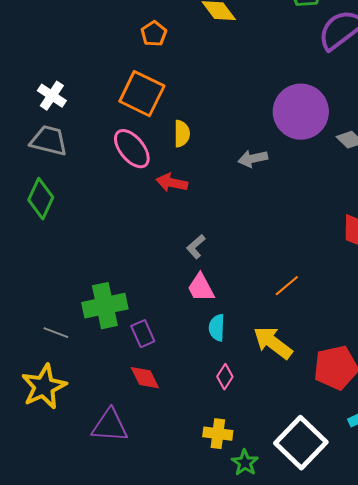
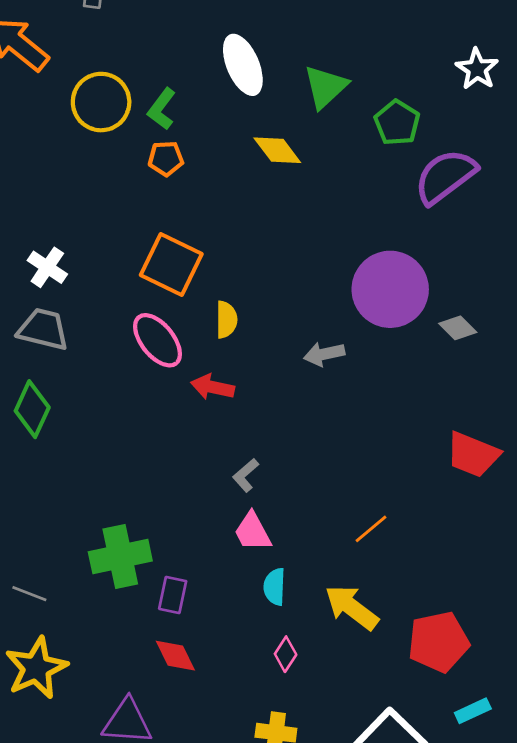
orange pentagon: (154, 34) -> (166, 158), moved, turned 30
gray line: (56, 333) -> (29, 594), moved
purple rectangle: (143, 334) -> (173, 595), turned 36

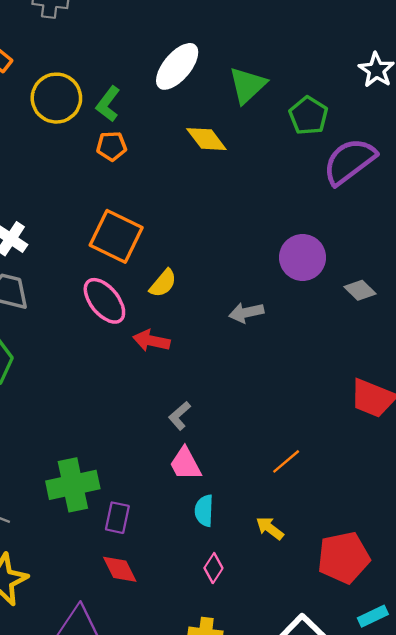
white ellipse: (243, 65) -> (177, 66), turned 63
purple circle: (390, 289) -> (303, 257), size x0.7
yellow semicircle: (226, 320) -> (163, 283), turned 40
yellow arrow: (352, 607) -> (270, 528), size x0.6

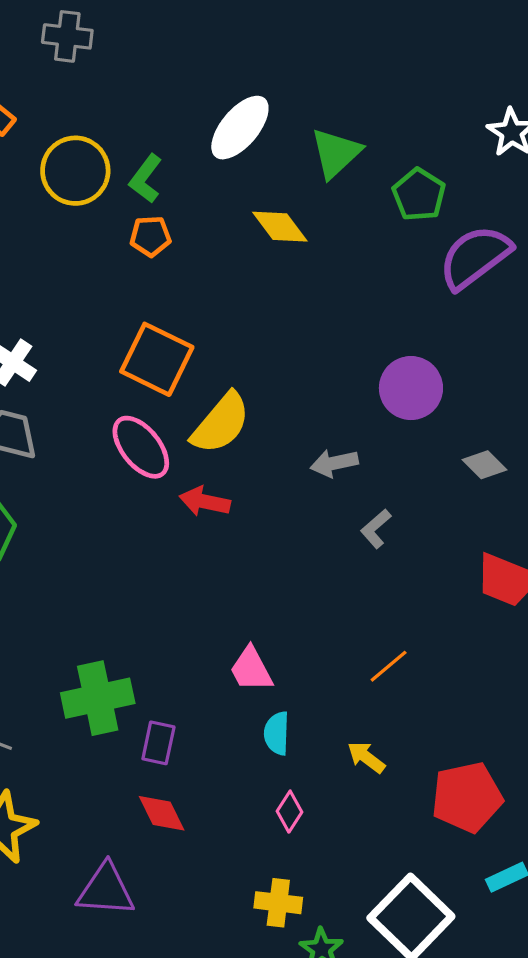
yellow semicircle: (163, 283) -> (221, 423), size x1.6
gray diamond: (360, 290) -> (484, 465), moved
gray L-shape: (179, 416) -> (376, 529), moved

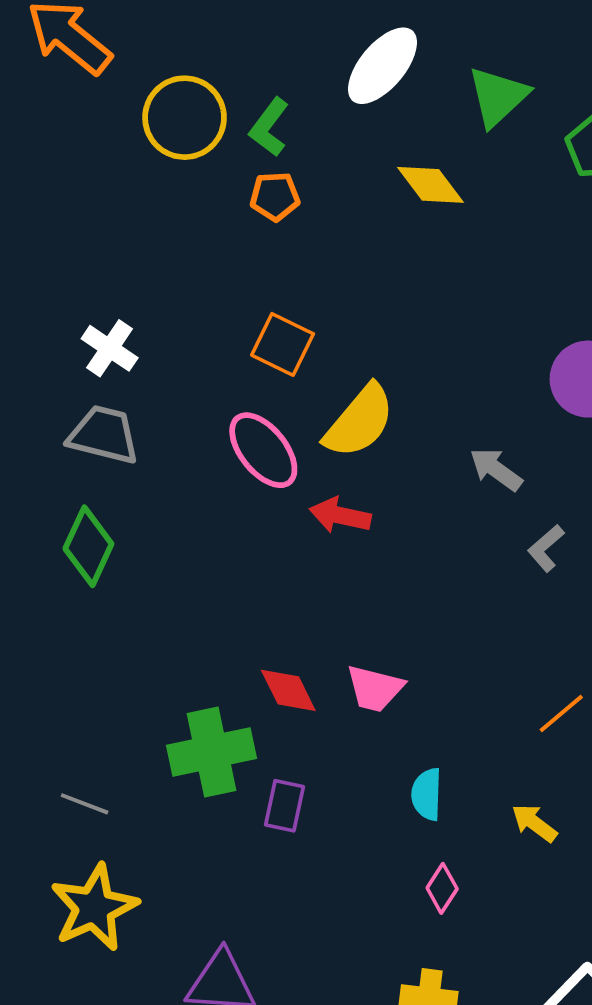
orange square: (157, 359) -> (283, 344), size x0.7
gray arrow: (334, 463) -> (496, 469), turned 48
pink trapezoid: (251, 669) -> (375, 689), moved, turned -48
red diamond: (162, 813) -> (288, 690), moved

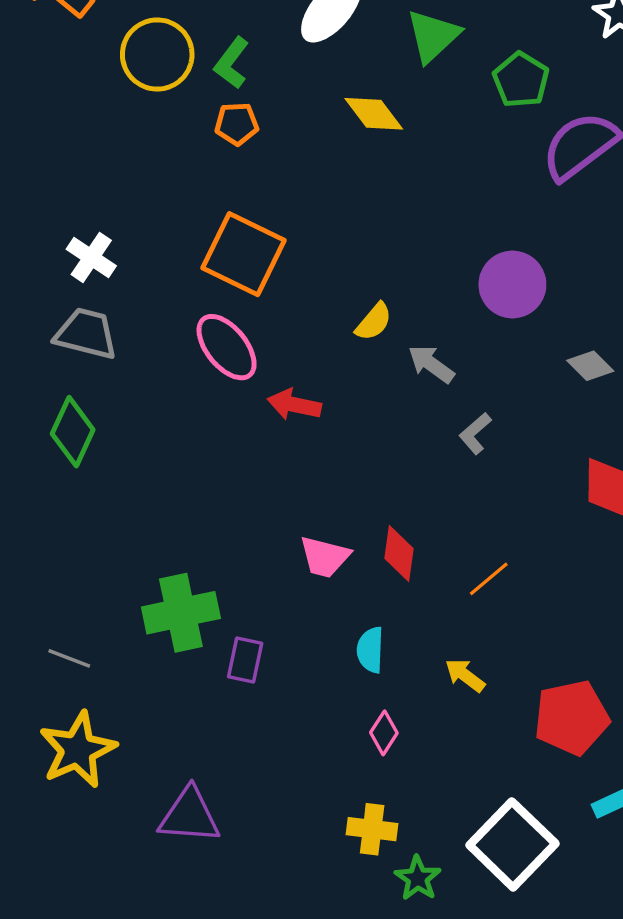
orange square: (283, 344) -> (243, 254), size x1.5
yellow semicircle: (359, 421) -> (374, 322), moved, size x0.6
red diamond: (288, 690) -> (399, 553), moved, turned 34

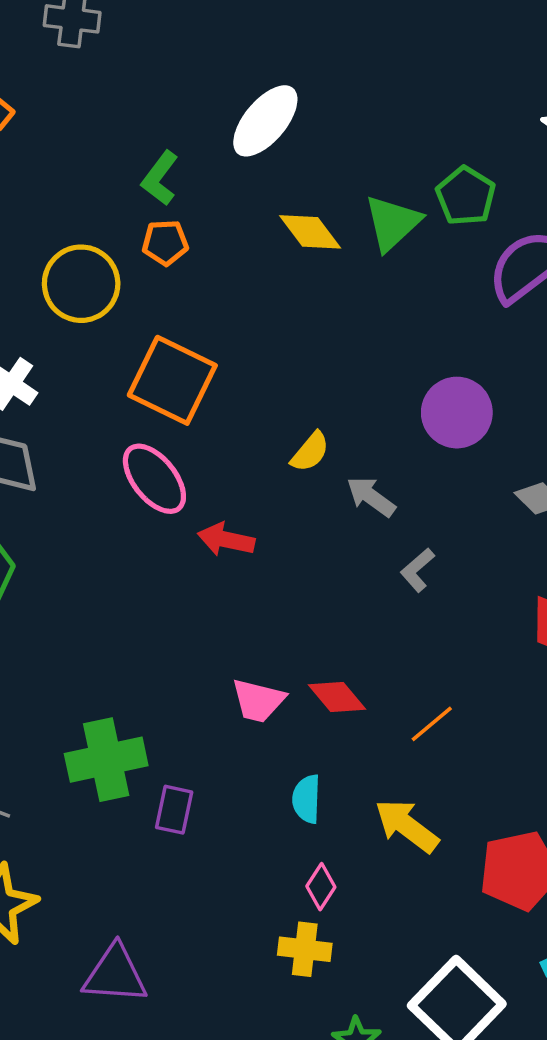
green triangle: (433, 36) -> (392, 223), moved
yellow circle: (157, 54) -> (81, 284), moved
red diamond: (399, 553) -> (337, 697), turned -48
yellow arrow: (465, 675) -> (407, 826), size x1.5
yellow cross: (372, 829) -> (305, 949), moved

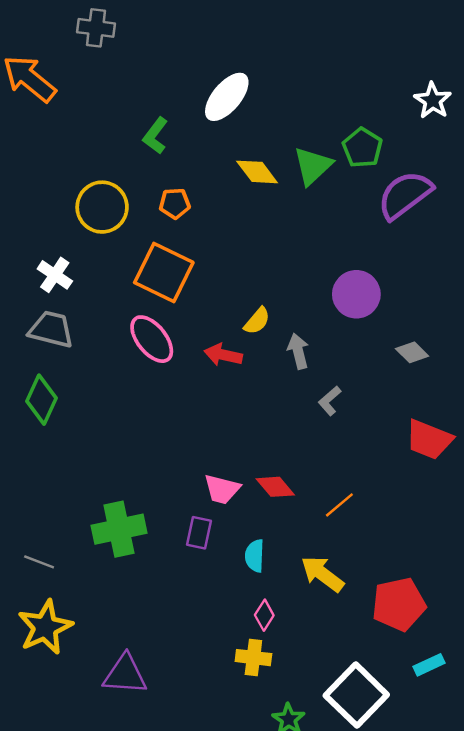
orange pentagon: (165, 243) -> (175, 203), moved
gray arrow: (371, 497) -> (298, 351), turned 40
red arrow: (226, 540) -> (223, 355), moved
purple rectangle: (174, 810) -> (199, 533), moved

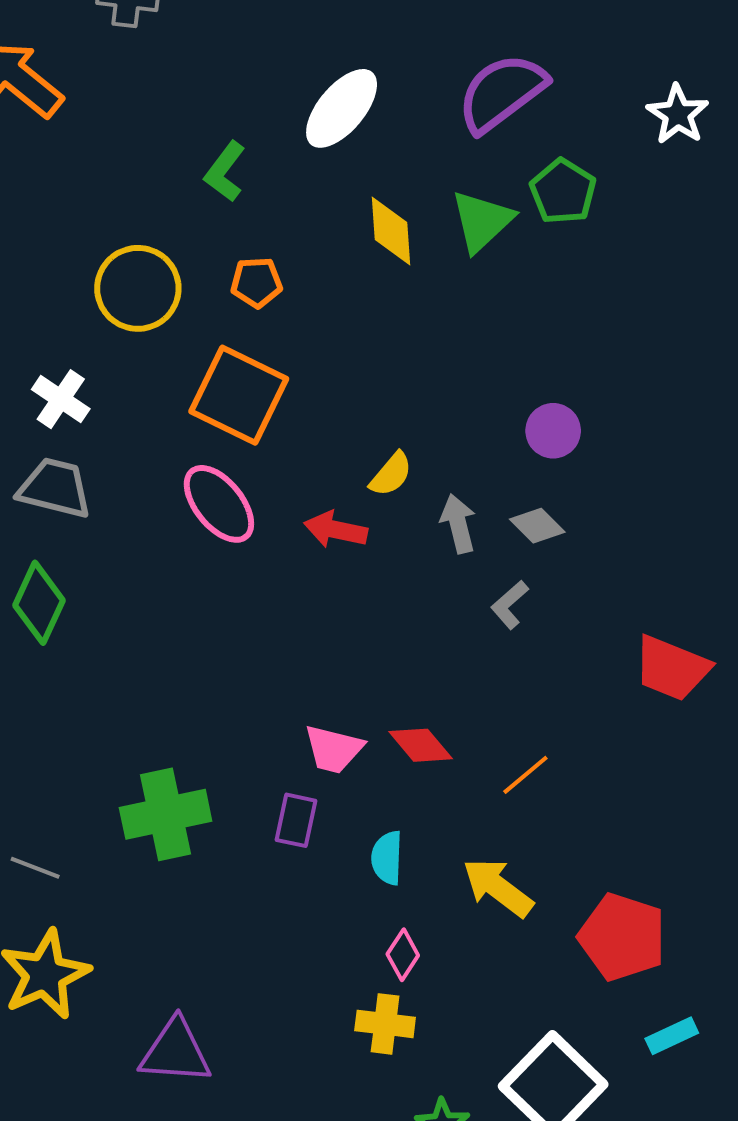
yellow diamond: (257, 172) -> (391, 231), turned 33
purple semicircle: (405, 195) -> (502, 93), moved
purple circle: (356, 294) -> (553, 431), size x0.7
gray diamond: (412, 352) -> (537, 526), moved
red pentagon: (399, 604) -> (622, 937), turned 30

